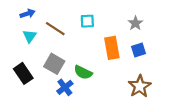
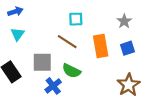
brown line: (55, 29) -> (67, 42), moved
gray square: (54, 64) -> (42, 62), turned -30

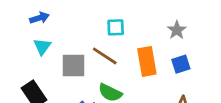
gray square: (42, 62) -> (73, 65), moved

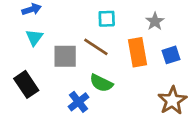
gray star: (177, 30) -> (155, 21), moved

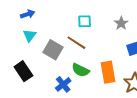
orange rectangle: (137, 52) -> (108, 72), moved
gray square: (65, 56) -> (53, 50), turned 30

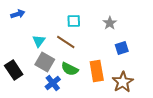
cyan triangle: (30, 36) -> (39, 41), moved
gray square: (53, 50) -> (45, 62), moved

